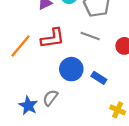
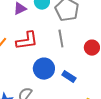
gray line: (90, 36) -> (61, 39), turned 60

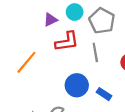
red L-shape: (27, 41) -> (67, 42), moved

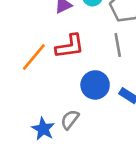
red L-shape: (67, 42) -> (70, 46), moved

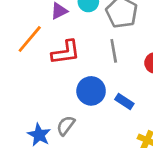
orange line: (34, 57) -> (30, 39), moved

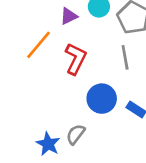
red L-shape: (66, 52) -> (76, 59), turned -56

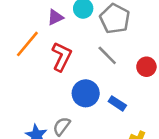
gray line: (125, 57) -> (107, 55), turned -35

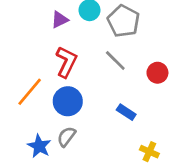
orange line: (27, 44) -> (30, 92), moved
blue circle: (86, 93) -> (68, 101), moved

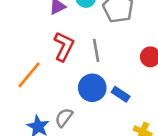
gray line: (115, 60) -> (96, 50), moved, turned 35
blue circle: (68, 101) -> (92, 88), moved

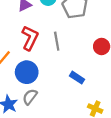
blue circle: (92, 88) -> (27, 72), moved

